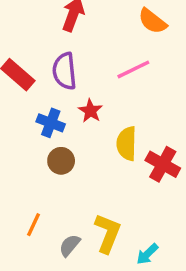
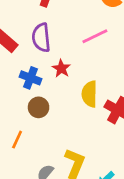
orange line: (33, 225) -> (17, 140), moved

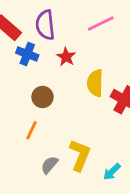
blue cross: (30, 78) -> (27, 54), moved
orange line: (17, 140) -> (31, 130), moved

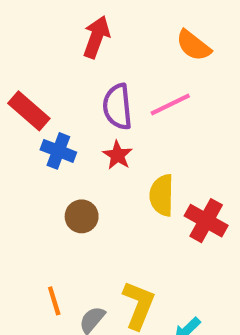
purple semicircle: (45, 25) -> (117, 107), moved
orange line: (31, 130) -> (54, 301), moved, turned -42

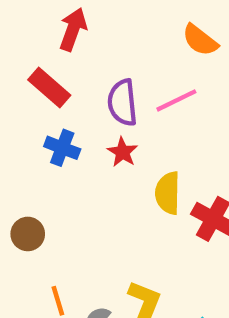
red arrow: (96, 37) -> (73, 29), moved
red rectangle: (29, 111) -> (49, 88), moved
brown circle: (82, 216) -> (28, 234), moved

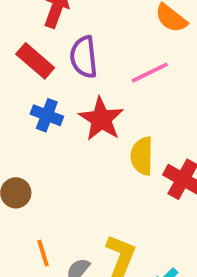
purple semicircle: (122, 103) -> (84, 57), moved
red star: (122, 152) -> (101, 119), size x1.6

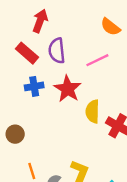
blue cross: (47, 115) -> (34, 86), turned -30

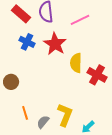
blue cross: (34, 86) -> (27, 42), turned 35

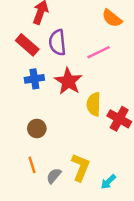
blue cross: (27, 42) -> (34, 79), turned -35
brown circle: (11, 82) -> (37, 128), moved

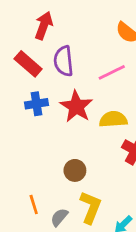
yellow semicircle: (94, 104) -> (113, 119), moved, turned 85
brown circle: (37, 128) -> (75, 170), moved

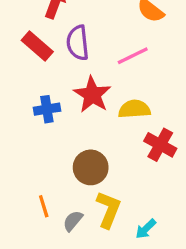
blue cross: (37, 104) -> (47, 109), moved
brown circle: (75, 170) -> (91, 167), size x1.4

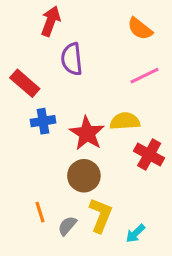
red rectangle: (37, 46) -> (25, 83), moved
pink line: (133, 56) -> (145, 76), moved
red star: (92, 95) -> (87, 133), moved

